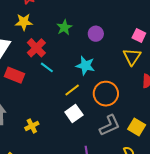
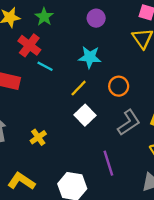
green star: (64, 27) -> (44, 17), moved
orange circle: (106, 94) -> (119, 86), size x0.7

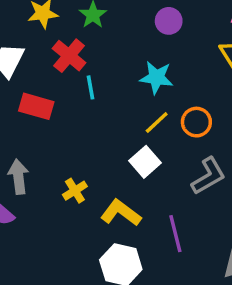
cyan line: (45, 66) -> (90, 87), turned 49
yellow line: (79, 88) -> (157, 122), moved
yellow L-shape: (21, 181) -> (121, 213), moved

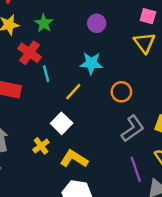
yellow line: (157, 122) -> (73, 92), moved
white square: (145, 162) -> (62, 123), moved
purple line: (175, 234) -> (136, 169), moved

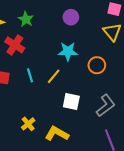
cyan line: (46, 74) -> (30, 75), moved
orange circle: (121, 92) -> (97, 65), moved
white square: (62, 123) -> (71, 101), moved, turned -30

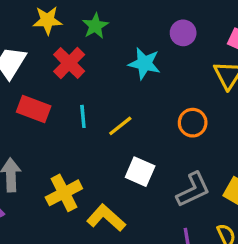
purple circle: (71, 17) -> (183, 33), moved
cyan star: (68, 51) -> (144, 63), moved
yellow cross: (28, 124) -> (64, 193), size x1.5

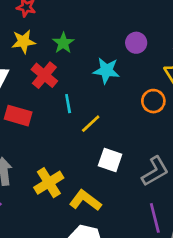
cyan line: (83, 116) -> (68, 104), moved
orange circle: (193, 123) -> (153, 101), moved

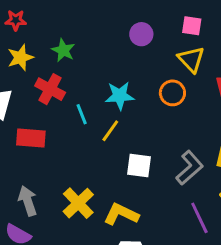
cyan star: (106, 71) -> (120, 96), moved

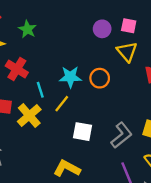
purple circle: (141, 34) -> (102, 29), moved
green star: (63, 50) -> (27, 29), moved
orange circle: (172, 93) -> (100, 78), moved
yellow cross: (78, 203) -> (29, 116), moved

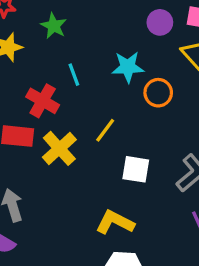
red cross: (17, 69) -> (43, 101), moved
cyan star: (70, 77) -> (128, 67), moved
cyan line: (40, 90) -> (74, 75), moved

